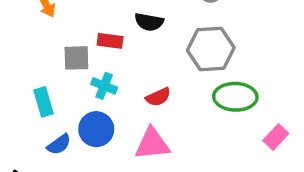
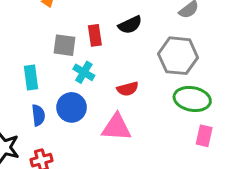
black semicircle: (149, 22) -> (130, 25), turned -45
red rectangle: (110, 41) -> (95, 35), turned 65
pink rectangle: (276, 137) -> (204, 136), moved, turned -40
blue semicircle: (59, 144) -> (38, 115), turned -70

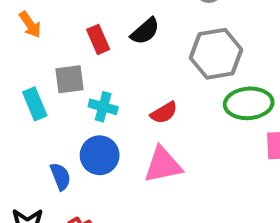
red rectangle: (95, 35) -> (98, 39), moved
cyan rectangle: (31, 77) -> (35, 104), moved

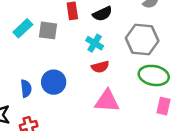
cyan rectangle: (35, 104) -> (23, 28), moved, turned 54
cyan cross: (103, 107) -> (95, 43), moved
pink triangle: (163, 165) -> (107, 101), moved

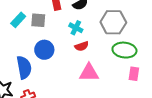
blue circle: (54, 82) -> (44, 50), moved
blue semicircle: (26, 88) -> (24, 67), size x1.6

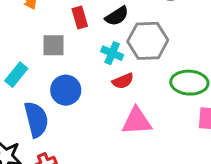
cyan rectangle: (18, 20) -> (16, 75), moved
gray hexagon: (113, 22) -> (148, 41), moved

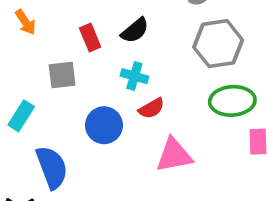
gray hexagon: (148, 41) -> (218, 44), moved
blue circle: (66, 90) -> (104, 125), moved

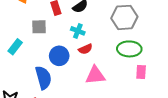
blue semicircle: (52, 167) -> (43, 78), moved

